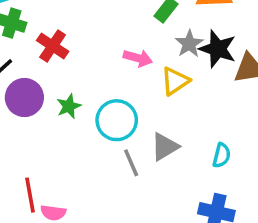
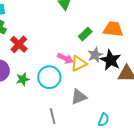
yellow triangle: (175, 81) -> (79, 63), moved
cyan circle: (117, 120) -> (49, 77), moved
gray triangle: (165, 147) -> (79, 97), moved

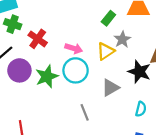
pink arrow: (65, 58) -> (74, 48), moved
black star: (111, 60) -> (139, 72), moved
green star: (23, 79) -> (47, 76), size x1.5

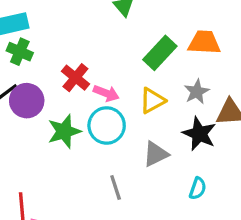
green rectangle: (108, 18) -> (160, 53), size x1.5
red cross: (38, 39) -> (75, 78), moved
gray star: (122, 39) -> (197, 92), moved
purple circle: (19, 70) -> (27, 101), moved

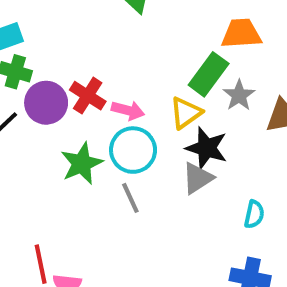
green rectangle: (160, 53) -> (209, 74), moved
purple circle: (27, 101) -> (46, 103), moved
black star: (199, 134) -> (207, 148), moved
gray line: (116, 188) -> (130, 198), moved

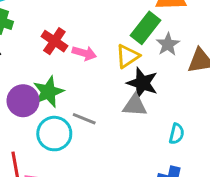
purple circle: (46, 103) -> (23, 101), moved
cyan circle: (133, 150) -> (54, 134), moved
gray triangle: (197, 178) -> (135, 105), turned 35
gray line: (130, 198) -> (84, 119), turned -45

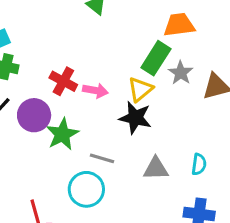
black star: (142, 83) -> (135, 118), moved
purple circle: (23, 101) -> (34, 115), moved
gray triangle: (135, 105) -> (156, 169), moved
cyan circle: (54, 134) -> (86, 189), moved

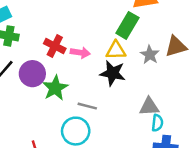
gray star: (181, 73) -> (150, 55), moved
yellow triangle: (140, 89) -> (116, 50), turned 40
cyan semicircle: (199, 164) -> (157, 123), moved
gray triangle: (156, 169) -> (149, 107), moved

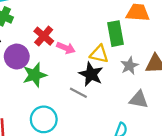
green rectangle: (127, 25) -> (116, 34), turned -55
gray line: (87, 106) -> (78, 93), moved
gray triangle: (149, 107) -> (139, 100), moved

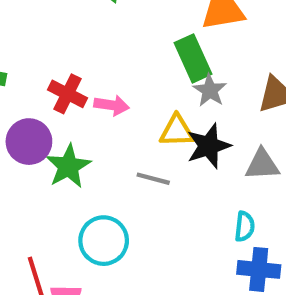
yellow triangle: (99, 54) -> (177, 131), moved
gray star: (130, 66) -> (210, 90), moved
black star: (91, 74) -> (209, 146), moved, turned -30

